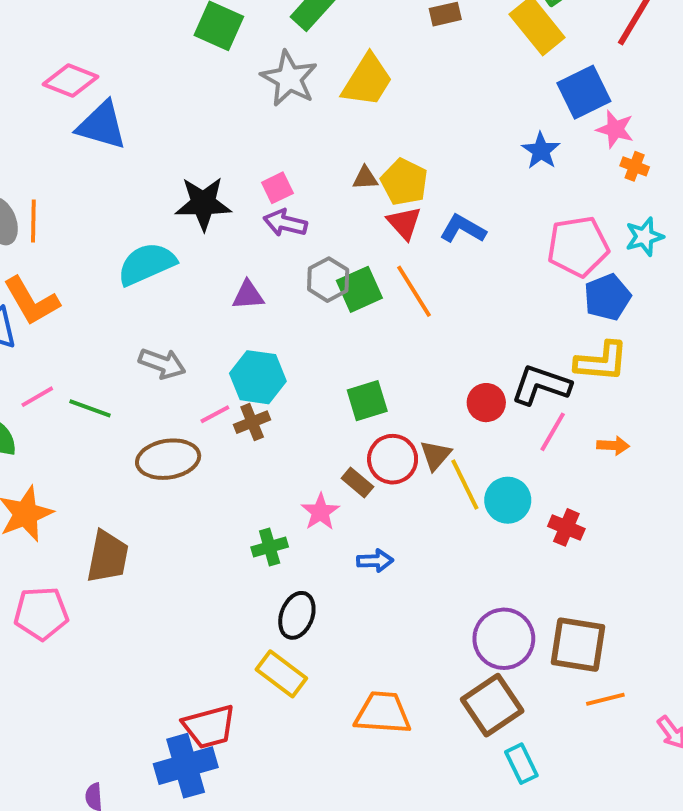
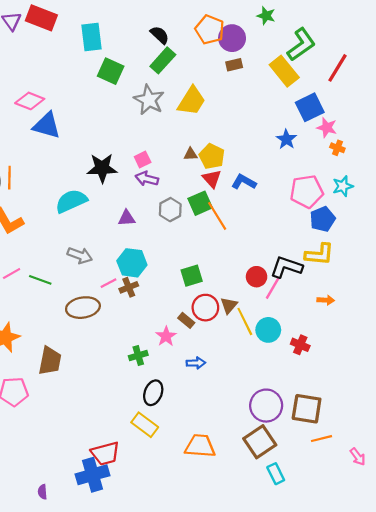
green square: (359, 289) -> (200, 203), moved
pink line: (553, 432) -> (273, 288), moved

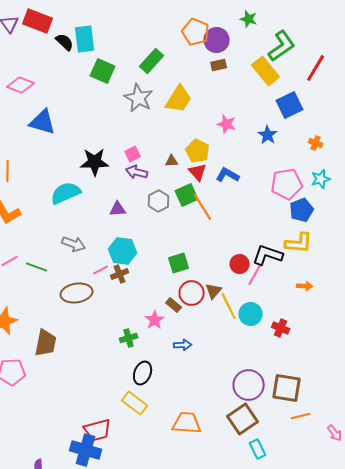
black semicircle: (160, 35) -> (65, 42), moved
pink diamond: (30, 101) -> (21, 85), moved
pink star: (327, 128) -> (227, 124), moved
brown triangle: (191, 154) -> (172, 161), moved
blue cross: (93, 475) -> (86, 450), turned 32

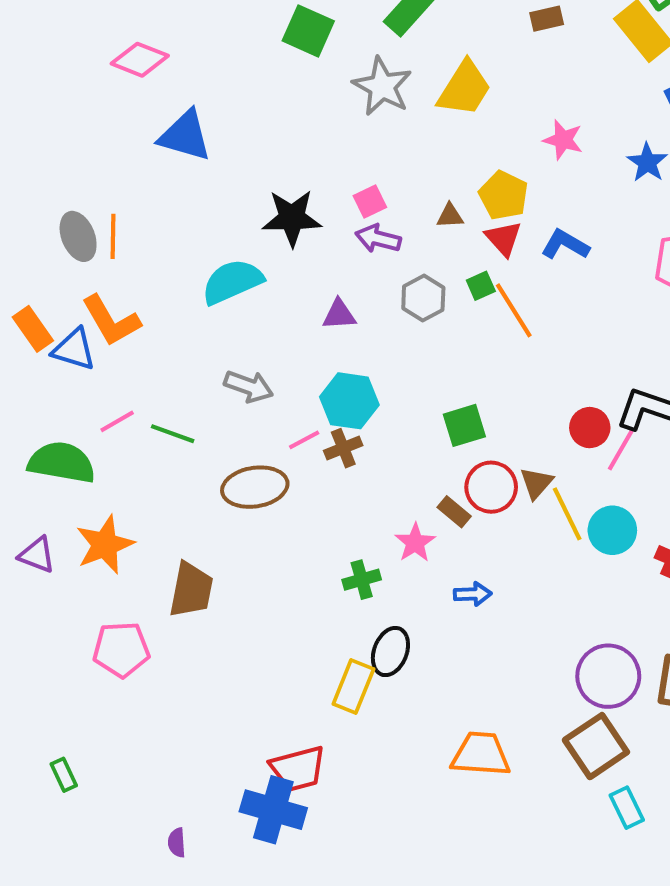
green square: (187, 195) -> (481, 286), size x0.6
yellow rectangle: (135, 403) -> (353, 686), moved, turned 75

